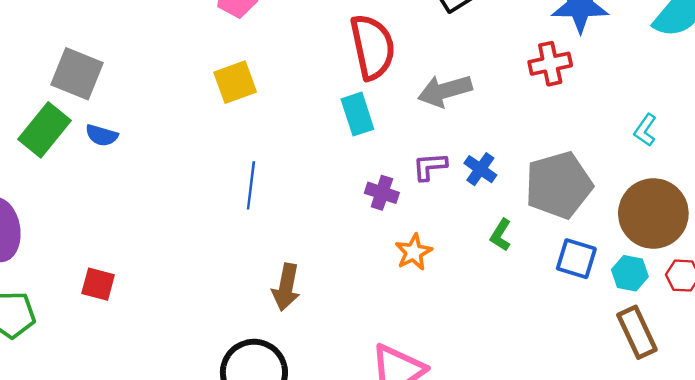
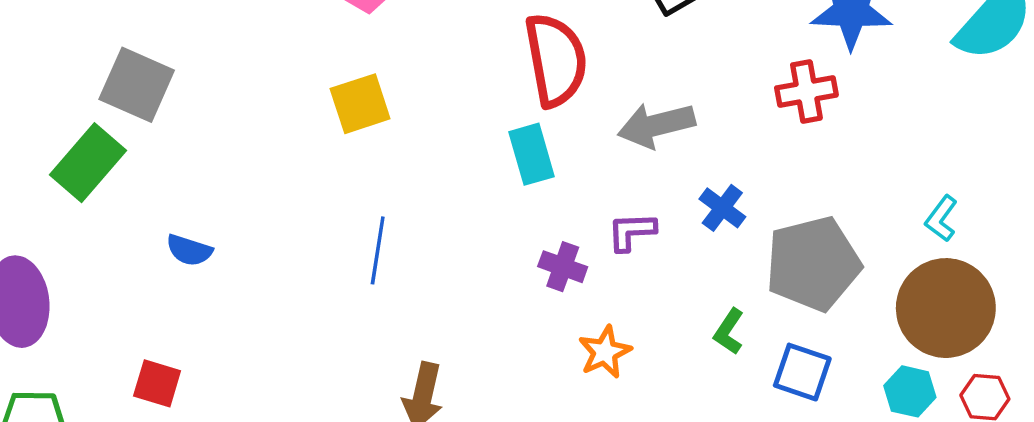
cyan L-shape: (645, 130) -> (941, 219), moved
blue semicircle: (102, 135) -> (189, 250), moved
blue cross: (480, 169) -> (722, 208), moved
blue square: (576, 259) -> (802, 372), moved

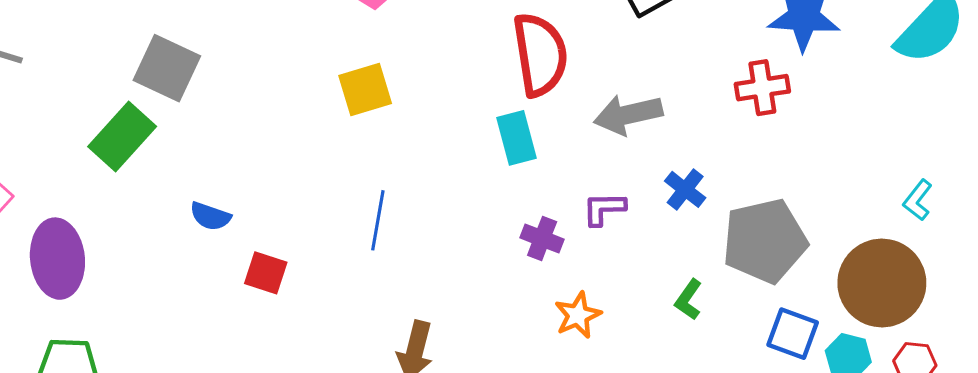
cyan L-shape: (941, 219) -> (918, 200), moved
blue square: (802, 372) -> (793, 334), moved
red square: (157, 383) -> (266, 273), moved

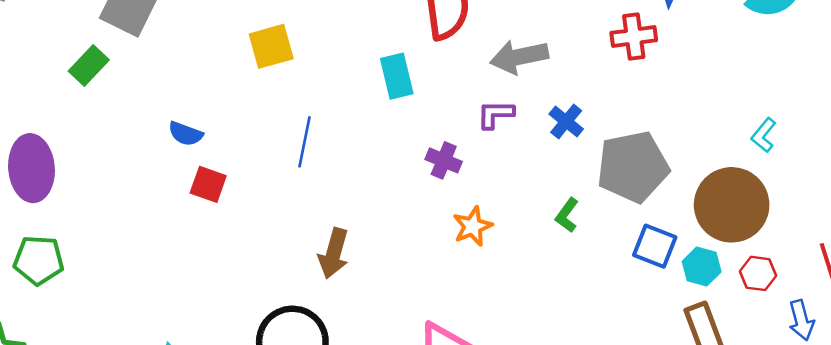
yellow square: (365, 89) -> (271, 46), moved
green rectangle: (122, 136) -> (89, 66), size x0.7
cyan rectangle: (517, 138) -> (397, 76), moved
purple L-shape: (604, 209) -> (495, 114), moved
blue semicircle: (210, 216) -> (186, 134), moved

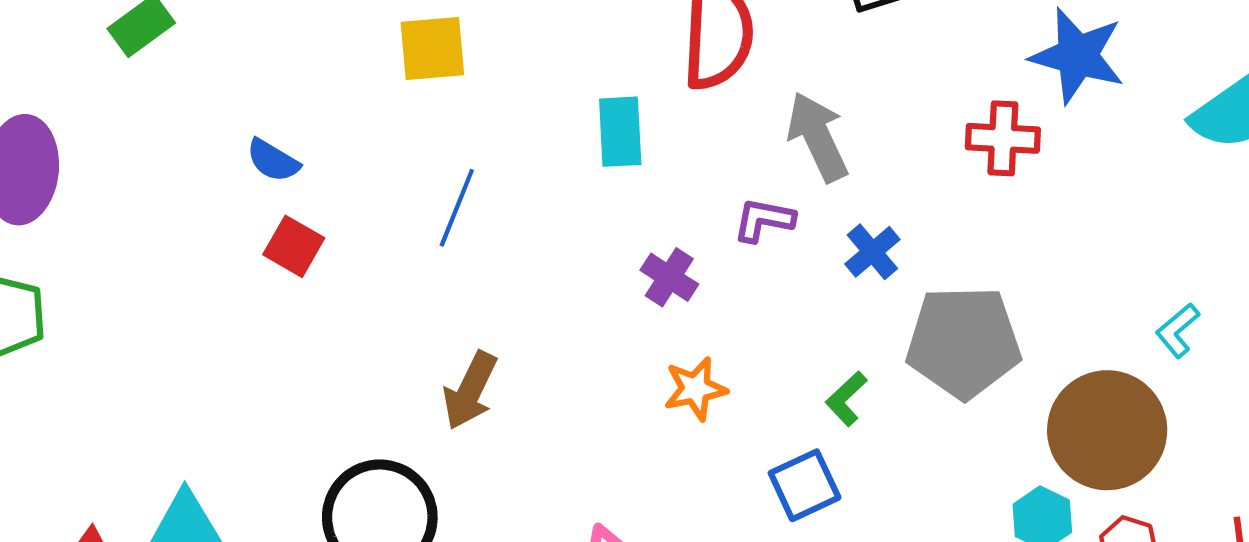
gray arrow: (519, 57) -> (818, 137), turned 66
blue square: (655, 246) -> (805, 485), moved, turned 33

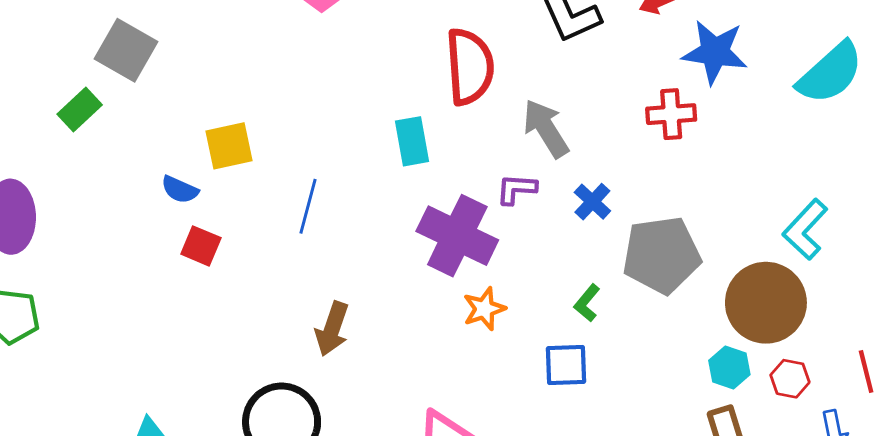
yellow square: (432, 48) -> (229, 146), moved
purple cross: (669, 277) -> (457, 236), size x2.0
cyan L-shape: (1178, 330) -> (805, 229), size x1.6
blue square: (805, 485) -> (566, 365), turned 30

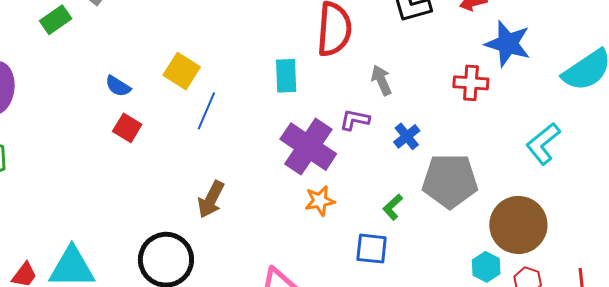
gray arrow: (546, 128) -> (381, 80), size x0.7
yellow square: (229, 146) -> (182, 71), moved, turned 36
cyan L-shape: (805, 229) -> (543, 144), moved

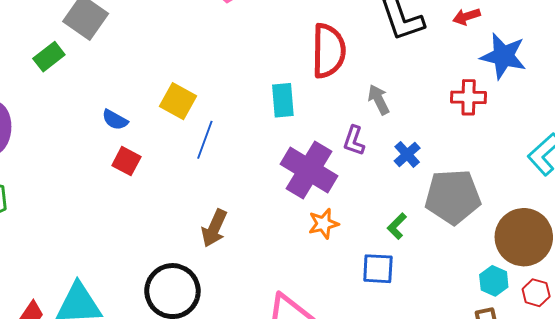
purple L-shape: (355, 120) -> (354, 141), turned -80

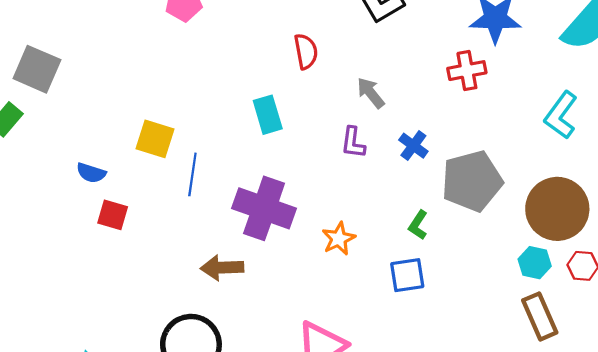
red semicircle: (329, 51) -> (306, 51), size x0.6
purple cross: (309, 170) -> (264, 208), moved
brown arrow: (214, 228) -> (222, 268), turned 75

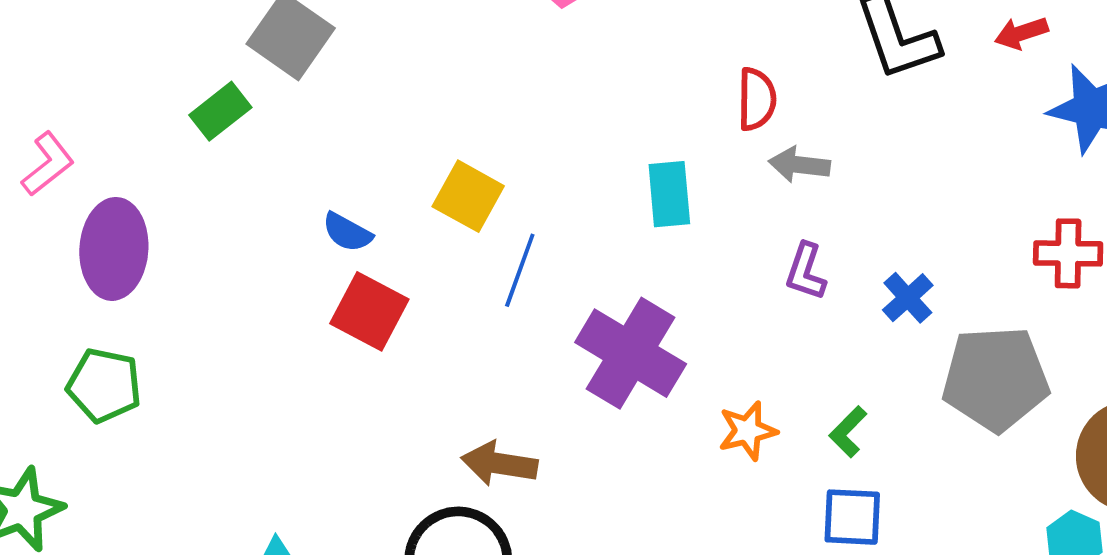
red cross: (467, 71) -> (1068, 253), moved
gray arrow: (371, 93) -> (799, 165), moved, turned -56
red square: (113, 215) -> (369, 311), size x1.4
green L-shape: (418, 225) -> (848, 432), moved
brown arrow: (222, 268) -> (499, 464), moved

